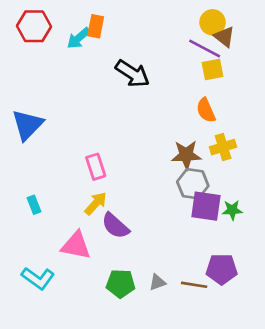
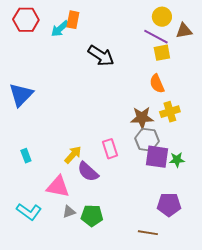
brown triangle: (224, 37) -> (184, 31), moved, turned -48
pink rectangle: (96, 167) -> (110, 149), moved
gray triangle: (157, 282) -> (69, 212), moved
brown line: (194, 285) -> (148, 233), moved

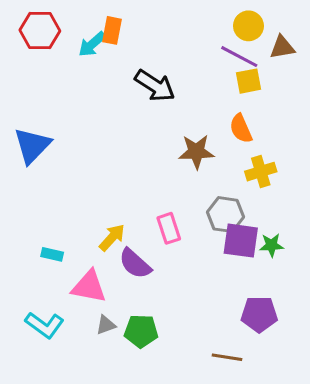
brown star: (142, 118) -> (196, 152), moved
cyan rectangle: (26, 156) -> (52, 254), moved, turned -56

